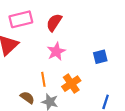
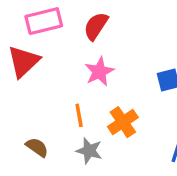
brown semicircle: (27, 98) -> (37, 147), moved

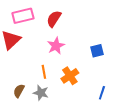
brown semicircle: (37, 147) -> (19, 91), turned -96
gray star: (89, 151) -> (41, 93), moved

